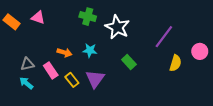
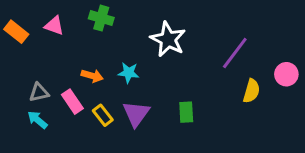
green cross: (88, 17) -> (101, 18), moved
green rectangle: (129, 62) -> (186, 112), moved, turned 40

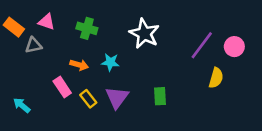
green cross: (101, 18) -> (87, 28), moved
pink circle: (286, 74) -> (234, 47), moved
gray triangle: (39, 92) -> (33, 45), moved
cyan arrow: (38, 120) -> (22, 105), moved

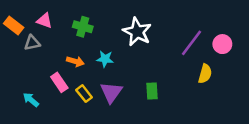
cyan arrow: (22, 105) -> (31, 100), moved

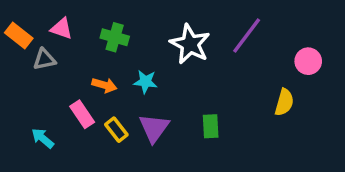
purple line: (191, 43) -> (247, 35), moved

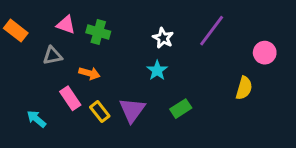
pink triangle: (62, 29) -> (66, 25), moved
white star: (190, 44) -> (163, 38), size x0.6
gray triangle: (44, 59) -> (53, 56), moved
cyan star: (145, 82) -> (157, 70), moved, turned 30
green rectangle: (211, 126) -> (181, 109), turned 60

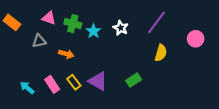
cyan star: (157, 70) -> (93, 31), moved
yellow semicircle: (244, 88) -> (161, 53), moved
pink rectangle: (70, 98) -> (52, 84), moved
purple triangle: (132, 110) -> (98, 81), turned -36

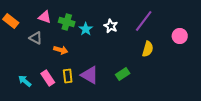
gray triangle: (39, 41) -> (36, 38), turned 40
yellow rectangle: (74, 82) -> (68, 76), turned 32

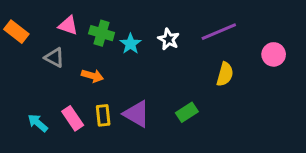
purple line: (144, 21) -> (219, 32), turned 30

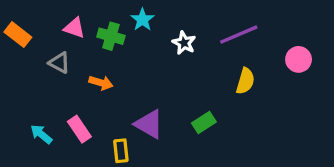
cyan star: (130, 44) -> (142, 20), moved
yellow rectangle: (103, 115) -> (121, 151), moved

